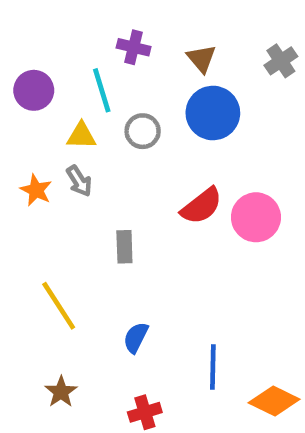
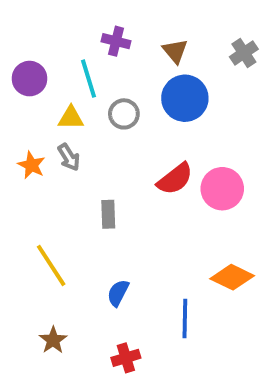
orange diamond: (274, 401) -> (232, 277), moved

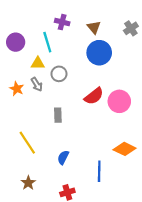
gray circle: (124, 114) -> (59, 74), moved

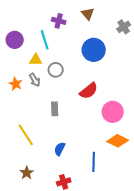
brown triangle: (94, 27) -> (88, 14), moved
pink circle: (119, 101) -> (113, 112), moved

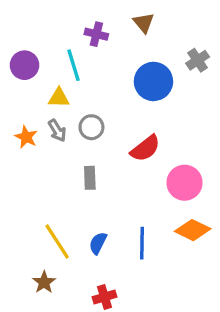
gray cross: (124, 27) -> (198, 60), moved
gray circle: (56, 70) -> (91, 127), moved
yellow line: (26, 135) -> (57, 241), moved
blue line: (94, 162) -> (142, 243), moved

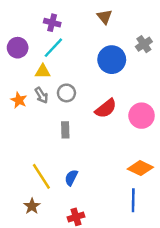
purple cross: (96, 34) -> (52, 23), moved
cyan line: (73, 65) -> (53, 48), turned 60
pink circle: (185, 183) -> (142, 116), moved
blue line: (142, 243) -> (133, 200), moved

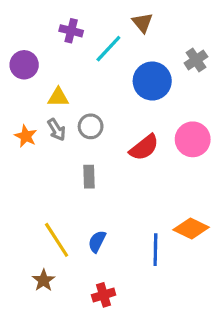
cyan line: (53, 48) -> (108, 49), moved
pink circle: (142, 116) -> (193, 139), moved
blue line: (133, 200) -> (155, 250), moved

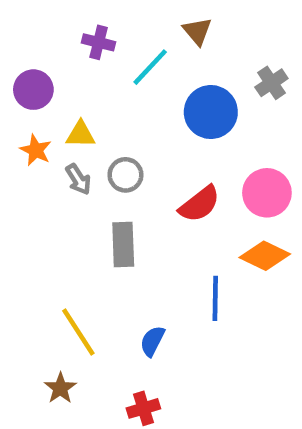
orange star: (26, 136) -> (36, 150), moved
gray rectangle: (89, 177) -> (123, 244), size x1.4
orange diamond: (191, 229) -> (265, 256), moved
blue semicircle: (97, 241) -> (152, 341), moved
blue line: (155, 250) -> (215, 298), moved

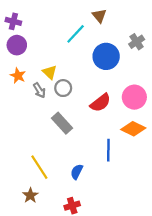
purple cross: (99, 42) -> (13, 21), moved
yellow triangle: (81, 134) -> (50, 72), moved, turned 42
gray rectangle: (123, 244) -> (62, 123), turned -40

